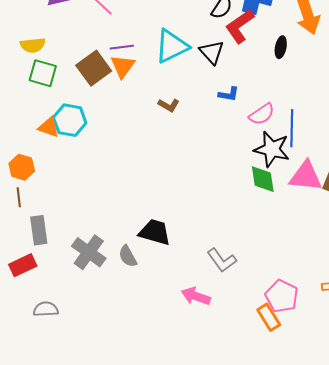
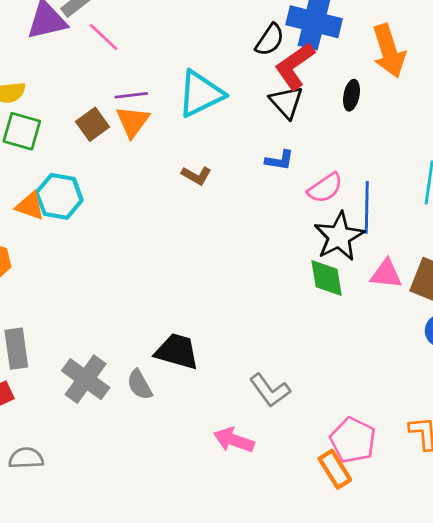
black triangle: (212, 52) -> (286, 102), moved
brown square: (94, 68) -> (92, 124), size x0.7
black star: (272, 149) -> (339, 236), turned 30
pink triangle: (306, 176) -> (386, 274), size x0.7

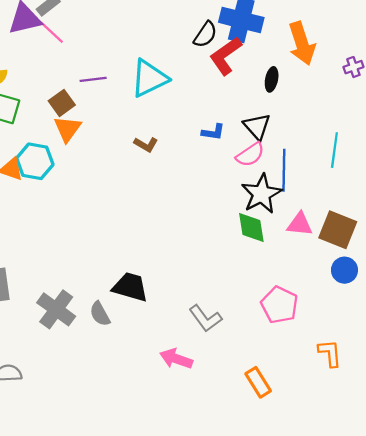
pink line: (104, 37) -> (52, 32), moved
black triangle: (286, 102) -> (257, 127), moved
orange triangle: (133, 121) -> (67, 129), moved
pink pentagon: (353, 440) -> (279, 305), moved

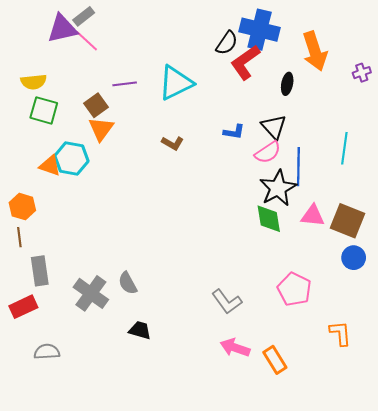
black trapezoid: (130, 287) -> (140, 330), moved, size x0.7
gray semicircle: (100, 314) -> (128, 283), moved
pink arrow: (176, 359) -> (235, 348), moved

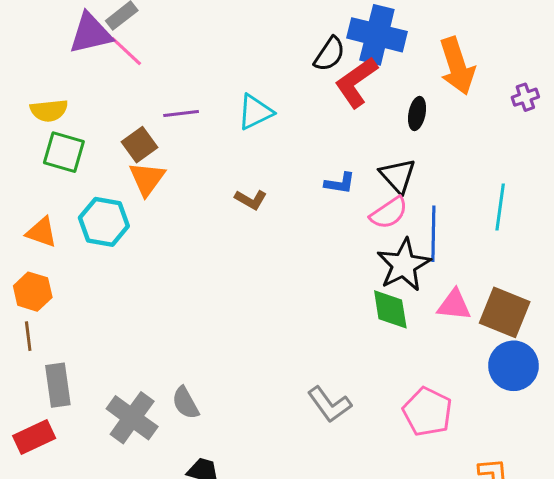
cyan triangle: (176, 83) -> (255, 112), size x0.7
orange triangle: (50, 166) -> (42, 232), moved
blue circle: (354, 258) -> (513, 366), size x1.4
gray L-shape: (227, 302) -> (329, 404), moved

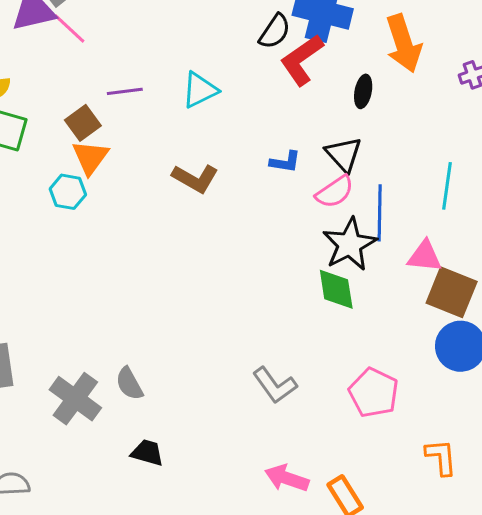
brown L-shape: (251, 200) -> (195, 178), size x1.4
cyan hexagon: (104, 222) -> (68, 192), moved, size x0.7
pink triangle: (454, 305) -> (425, 256), moved

